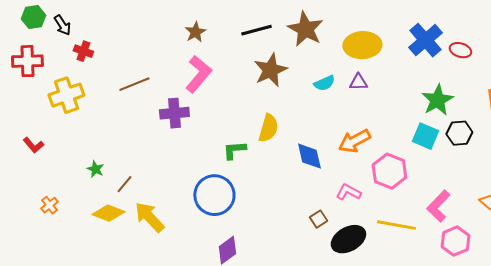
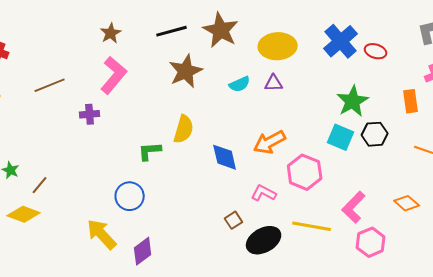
purple cross: (174, 113) -> (90, 114), size x0.7
blue circle: (214, 195) -> (130, 196), size x0.7
yellow arrow: (149, 217) -> (102, 234), moved

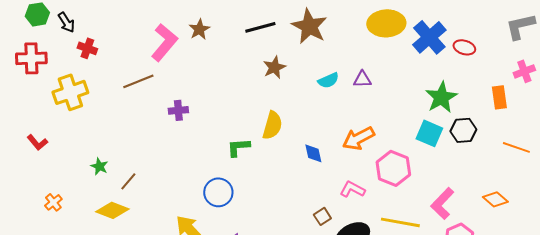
yellow ellipse: (278, 46) -> (386, 23), moved
brown star: (186, 71) -> (274, 67), size x0.7
pink L-shape: (114, 75) -> (164, 42), moved
blue diamond: (225, 157) -> (313, 153), size x0.7

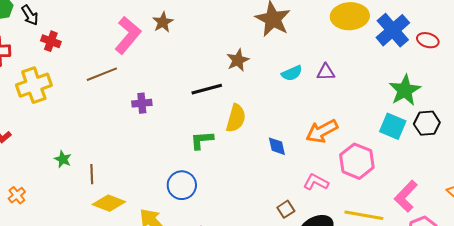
black line: (260, 27) -> (207, 89), moved
brown line: (128, 181) -> (92, 174), turned -42
yellow diamond: (112, 210) -> (109, 203), moved

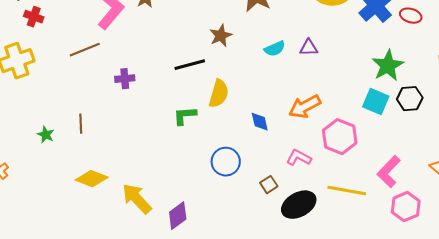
brown line: (92, 174) -> (81, 124), moved
blue circle: (182, 185) -> (226, 162), moved

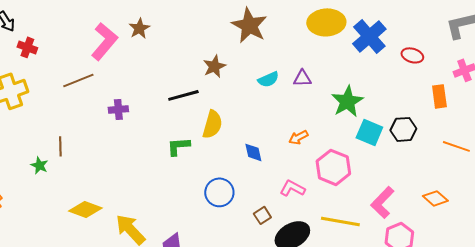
red ellipse: (411, 16) -> (412, 55), moved
green star: (388, 66) -> (347, 101), moved
orange arrow: (305, 107) -> (298, 137), size x0.6
brown line: (81, 124) -> (60, 146), moved

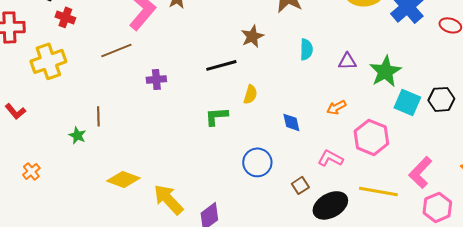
purple triangle: (302, 78) -> (347, 61), moved
cyan semicircle: (268, 79) -> (306, 49), turned -65
yellow semicircle: (212, 124) -> (250, 94), size x0.7

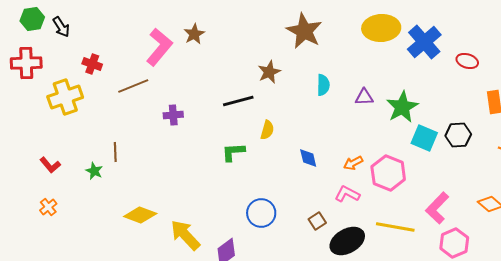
red cross: (65, 17) -> (92, 64), moved
orange arrow: (336, 107) -> (353, 163), moved
red L-shape: (15, 111) -> (50, 165), moved
blue circle: (257, 162) -> (261, 213), moved

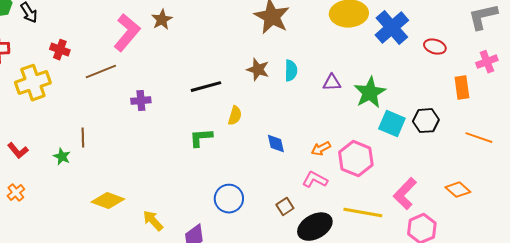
brown star: (269, 72) -> (258, 70), moved, turned -30
yellow arrow: (185, 235) -> (153, 221), size x0.7

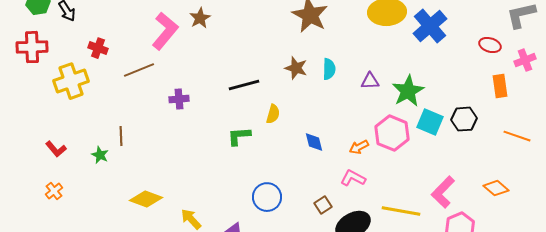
red ellipse: (435, 47) -> (490, 45), moved
pink hexagon: (356, 159) -> (392, 133), moved

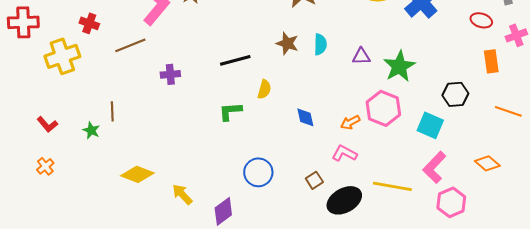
cyan square: (430, 122) -> (430, 125), moved

